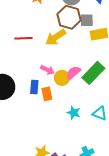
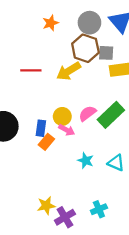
pink arrow: (47, 70) -> (67, 130), moved
yellow circle: (62, 78) -> (62, 116), moved
orange rectangle: (47, 94) -> (46, 142), moved, turned 48

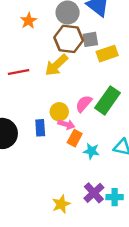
orange rectangle: (46, 142) -> (75, 138), moved
cyan cross: (99, 209) -> (115, 197), turned 35
purple cross: (65, 217) -> (94, 193), moved

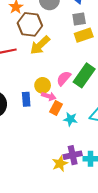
brown hexagon: (69, 39) -> (30, 24), moved
gray square: (90, 39) -> (79, 19), moved
purple cross: (94, 193) -> (73, 155), turned 30
yellow star: (61, 204) -> (60, 164), moved

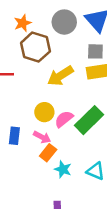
yellow arrow: (40, 45) -> (60, 76), moved
yellow circle: (43, 85) -> (44, 112), moved

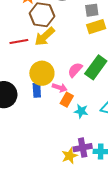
yellow arrow: (60, 76) -> (45, 36), moved
yellow circle: (44, 112) -> (42, 73), moved, size x1.5

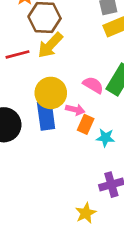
pink semicircle: (75, 70) -> (93, 85), turned 84
blue rectangle: (37, 90) -> (46, 116), size x1.5
yellow star: (70, 156) -> (86, 213), moved

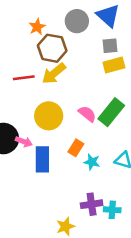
pink arrow: (75, 110) -> (24, 142), moved
blue rectangle: (46, 116) -> (42, 159), moved

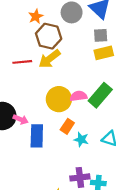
pink semicircle: (87, 114) -> (78, 96), turned -49
yellow circle: (49, 116) -> (59, 99), moved

